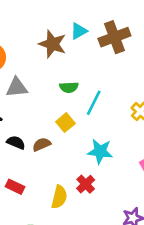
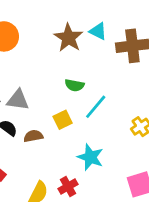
cyan triangle: (79, 31) -> (98, 31), turned 42
gray triangle: (17, 87) -> (18, 100), moved

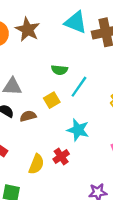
cyan triangle: (98, 31) -> (76, 22), size x1.5
brown star: (68, 38) -> (28, 30), moved

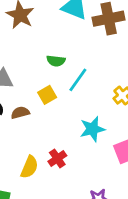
cyan star: (78, 130) -> (92, 129), moved, turned -30

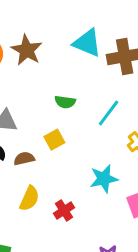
cyan line: (78, 80) -> (109, 113), moved
yellow semicircle: (29, 167) -> (29, 198), moved

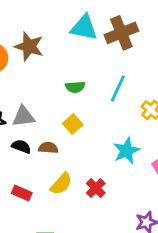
brown semicircle: (24, 159) -> (48, 148), turned 30
yellow semicircle: (29, 198) -> (61, 184), turned 30

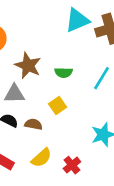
cyan triangle: (84, 28) -> (77, 20), turned -40
brown star: (29, 46) -> (28, 66), moved

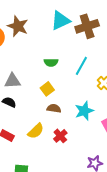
brown star: (28, 66) -> (18, 26), moved
brown semicircle: (33, 124) -> (54, 108), moved

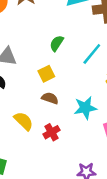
green semicircle: (51, 62) -> (57, 43), turned 112
yellow semicircle: (36, 131) -> (24, 121), turned -102

